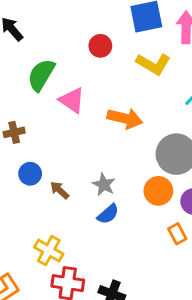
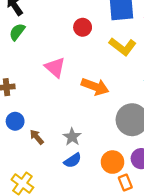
green semicircle: (41, 75) -> (17, 32), moved, size x0.7
orange circle: (158, 191) -> (113, 162), moved

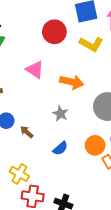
red circle: (83, 27) -> (54, 32), size x1.5
gray star: (72, 137) -> (60, 114), moved

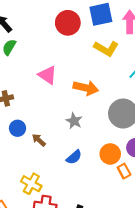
red circle: (54, 32) -> (68, 23), moved

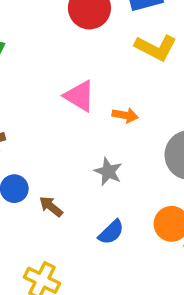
pink triangle: (47, 75) -> (79, 96), moved
orange arrow: (86, 88) -> (125, 115), size x0.6

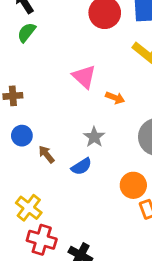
blue semicircle: (111, 232) -> (81, 166), moved

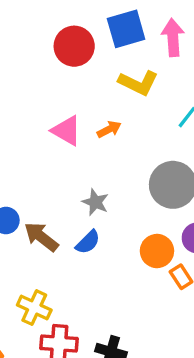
orange arrow: (115, 98) -> (109, 129), moved, turned -36
brown arrow: (46, 154) -> (41, 237), size x1.5

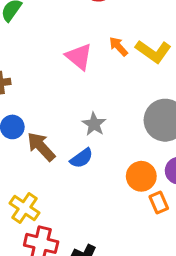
yellow L-shape: (138, 83) -> (153, 51), moved
orange arrow: (109, 129) -> (118, 47), moved, turned -115

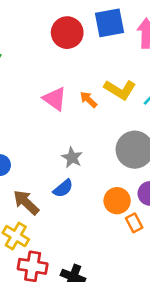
orange arrow: (118, 47) -> (88, 100), moved
brown arrow: (41, 147) -> (26, 202), moved

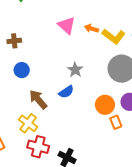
yellow L-shape: (120, 90) -> (114, 36), moved
orange arrow: (88, 100) -> (91, 28), turned -32

